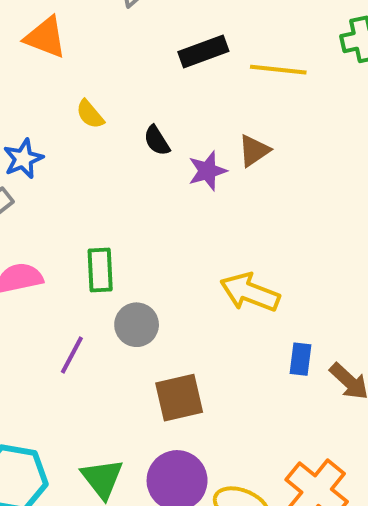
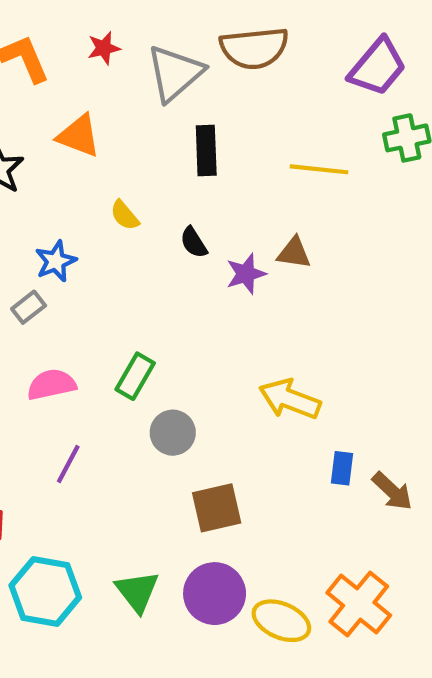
black rectangle: (203, 51) -> (206, 150), moved, turned -72
brown triangle: (254, 151) -> (294, 253), turned 42
green rectangle: (100, 270) -> (135, 376), turned 33
purple line: (72, 355) -> (68, 464), moved

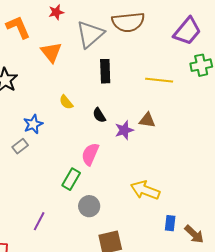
red star: (104, 48) -> (56, 12), moved
orange triangle: (79, 136) -> (51, 52), moved, turned 30
pink semicircle: (52, 385) -> (90, 154), moved, turned -55

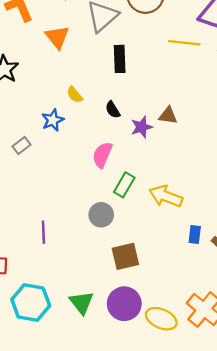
yellow line: (159, 80) -> (184, 43), moved
blue star: (33, 124) -> (53, 120), moved
green rectangle: (71, 179) -> (124, 185), moved
purple line: (39, 221) -> (43, 232), turned -30

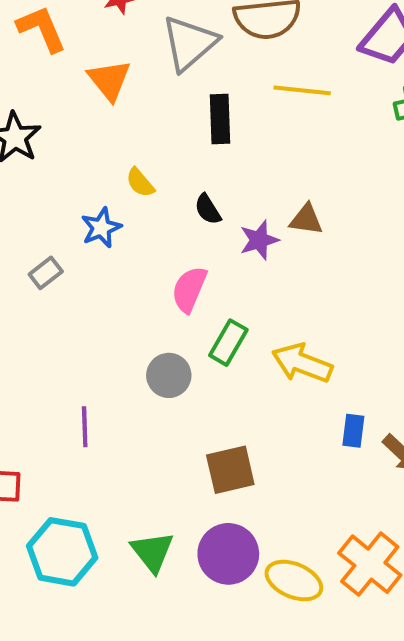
yellow line: (184, 43) -> (302, 90), moved
gray circle: (101, 215) -> (169, 375), moved

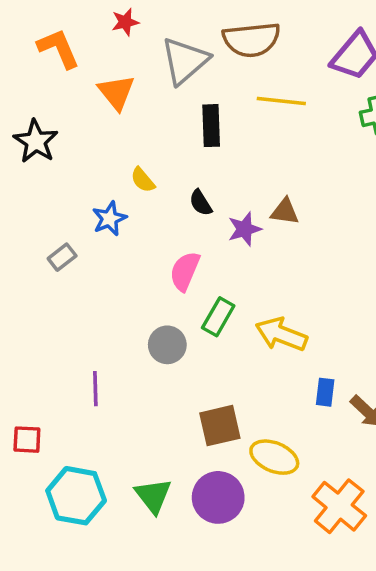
yellow ellipse: (294, 581) -> (274, 457), moved

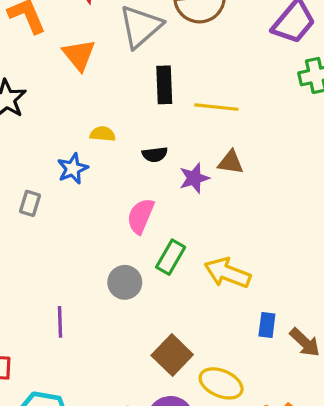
yellow line: (281, 101) -> (216, 107), moved
yellow semicircle: (143, 180) -> (103, 134), turned 135
black semicircle: (201, 203) -> (155, 154), turned -65
gray rectangle: (62, 257) -> (30, 203), turned -35
brown square: (220, 426) -> (172, 355), turned -33

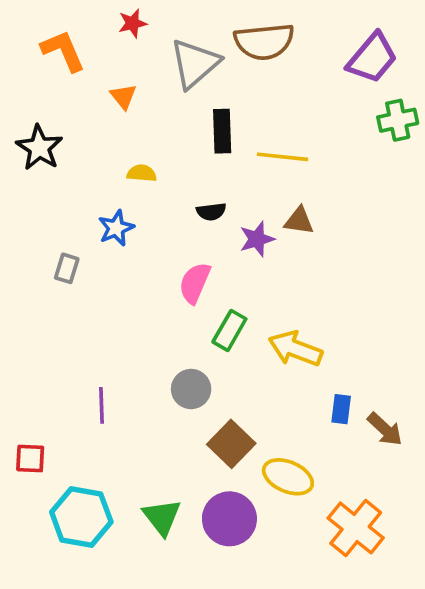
orange triangle: (79, 55) -> (123, 96), size x0.7
yellow semicircle: (103, 134) -> (142, 173), moved
gray circle: (125, 282) -> (191, 389), moved

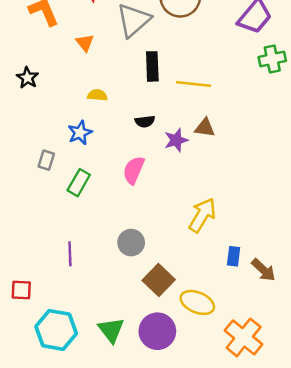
black star: (39, 148) -> (27, 78), size x0.7
green rectangle: (229, 330) -> (79, 183), moved
yellow arrow: (295, 349) -> (202, 215), turned 100

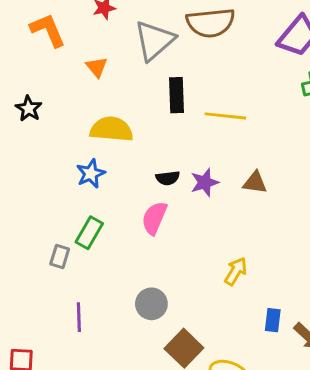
yellow semicircle: (97, 95) -> (111, 129), size x1.8
black semicircle: (145, 121) -> (168, 178), moved
brown triangle: (205, 128) -> (255, 182), moved
gray rectangle: (46, 160) -> (60, 256), moved
yellow arrow: (202, 215) -> (236, 271), size x0.7

